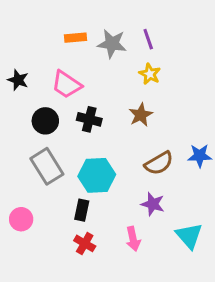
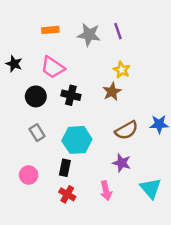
orange rectangle: (76, 38) -> (50, 30), moved
yellow star: (150, 74) -> (122, 70), moved
gray rectangle: (47, 166) -> (37, 133), size x0.6
pink circle: (21, 219) -> (29, 175), moved

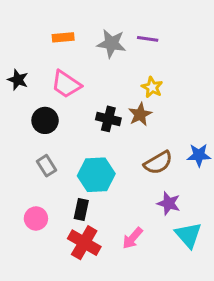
purple line: (118, 31) -> (148, 39), turned -63
black cross: (71, 95) -> (108, 119), moved
purple star: (122, 163) -> (169, 203), moved
pink arrow: (106, 191) -> (133, 238), turned 54
red cross: (67, 194) -> (84, 243), size x1.5

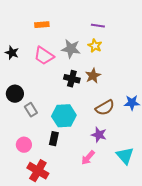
gray star: (111, 43) -> (71, 49), moved
yellow star: (152, 87) -> (95, 46), moved
black circle: (45, 120) -> (15, 94), moved
purple star: (169, 203) -> (99, 135), moved
red cross: (84, 243) -> (38, 171), moved

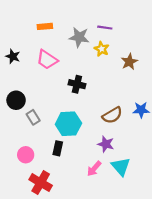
gray star: (71, 49) -> (79, 37), moved
brown star: (93, 76) -> (129, 62), moved
cyan triangle: (125, 156) -> (121, 167), moved

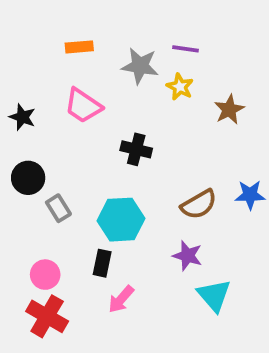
black star: (13, 56) -> (22, 117), moved
pink arrow: (94, 169) -> (121, 299), moved
red cross: (41, 183) -> (47, 316), moved

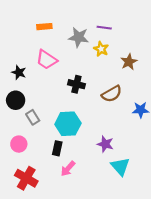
black star: (22, 117) -> (19, 72), moved
brown semicircle: (199, 204) -> (112, 94), moved
pink circle: (45, 275) -> (19, 144), moved

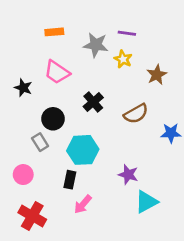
black cross: (76, 84) -> (93, 102), turned 35
black circle: (16, 100) -> (53, 119), moved
cyan triangle: (120, 166) -> (146, 202), turned 42

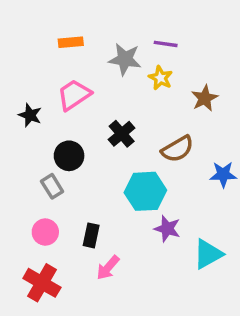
pink trapezoid: (57, 72) -> (74, 95), turned 112
cyan hexagon: (83, 150) -> (145, 191), moved
pink circle: (23, 175) -> (45, 232), moved
cyan triangle: (146, 202) -> (208, 254), moved

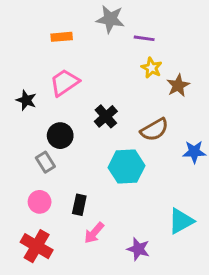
gray star: (125, 59) -> (110, 19), moved
yellow star: (161, 78) -> (152, 68), moved
purple star: (167, 229) -> (138, 249), moved

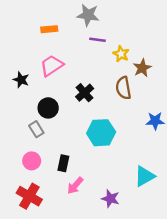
purple line: (144, 38) -> (98, 40), moved
brown semicircle: (154, 130) -> (123, 88), moved, turned 110

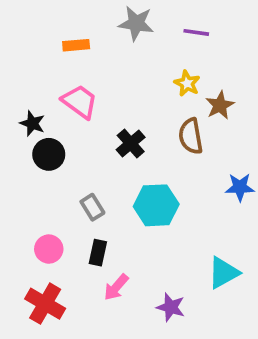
purple line: (98, 40) -> (196, 32), moved
pink trapezoid: (52, 66) -> (80, 102), turned 70
black circle: (48, 108) -> (49, 154), moved
gray rectangle: (36, 129) -> (92, 207), moved

